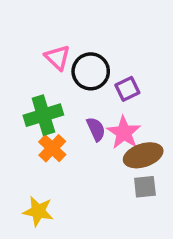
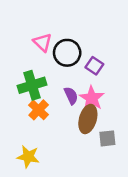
purple square: (127, 89) -> (94, 66), turned -30
brown ellipse: (143, 155) -> (88, 119), moved, turned -56

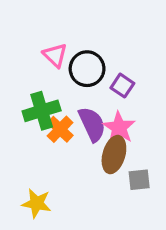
purple semicircle: (71, 96) -> (92, 124), size x1.5
orange cross: (39, 110) -> (60, 129), moved

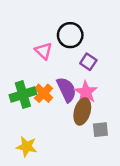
pink triangle: (55, 55) -> (44, 51), moved
black circle: (87, 69) -> (70, 35), moved
green cross: (42, 111) -> (23, 94), moved

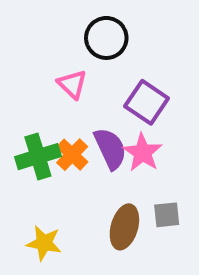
black circle: (70, 35) -> (106, 38), moved
purple square: (88, 62) -> (147, 102), size x1.5
brown ellipse: (82, 111) -> (124, 227), moved

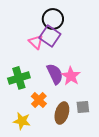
purple square: (147, 102) -> (50, 36), moved
orange cross: (72, 155) -> (39, 100), moved

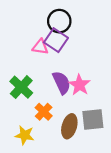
pink triangle: (36, 42) -> (40, 47), turned -35
green cross: (19, 78) -> (21, 87), turned -30
gray square: (83, 107) -> (93, 120), size x1.5

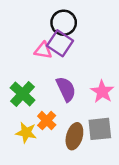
pink star: (79, 85) -> (102, 92), moved
yellow star: (25, 135) -> (26, 133), moved

